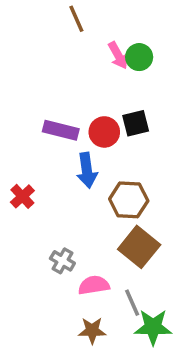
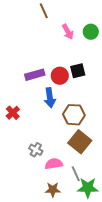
green circle: (139, 57) -> (91, 32), moved
purple rectangle: (61, 130) -> (35, 75), turned -30

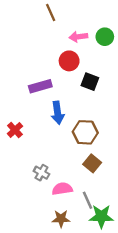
pink arrow: (68, 32) -> (78, 37), turned 112
black square: (78, 71) -> (90, 82), turned 35
red circle: (60, 76) -> (69, 61), moved
brown square: (80, 142) -> (92, 163), size x0.7

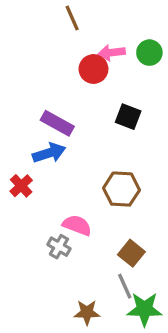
red circle: (69, 61) -> (93, 69), moved
purple rectangle: (40, 86) -> (57, 123), turned 45
blue arrow: (58, 113) -> (49, 153), moved, turned -100
brown square: (92, 163) -> (131, 253), moved
pink semicircle: (62, 189) -> (77, 225), moved, turned 30

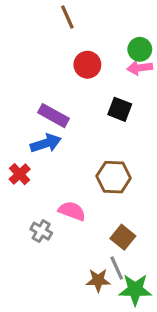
pink arrow: (112, 53) -> (140, 68), moved
gray cross: (59, 247) -> (41, 231), moved
brown star: (87, 312) -> (98, 280), moved

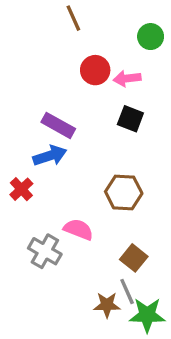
green circle: (140, 49) -> (151, 37), moved
pink arrow: (140, 68) -> (127, 78), moved
gray cross: (41, 231) -> (45, 251), size x1.4

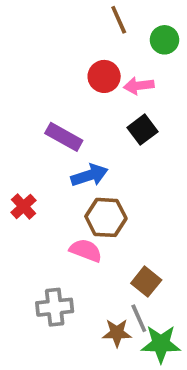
brown line: (73, 18) -> (119, 20), moved
black square: (130, 119) -> (143, 130), turned 32
blue arrow: (50, 156) -> (89, 175), moved
brown hexagon: (124, 193) -> (106, 217), moved
gray cross: (45, 251) -> (55, 307), moved, turned -36

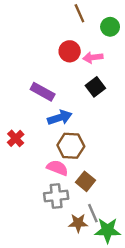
brown square: (146, 282) -> (86, 181), moved
gray cross: (55, 307) -> (56, 196), moved

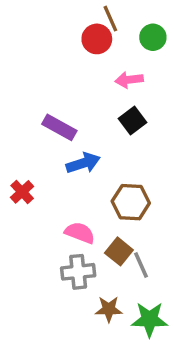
red circle: (70, 51) -> (97, 39), moved
brown hexagon: (71, 146) -> (131, 202), moved
gray line: (93, 213) -> (141, 265), moved

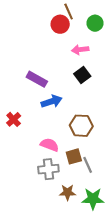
brown square: (119, 251) -> (74, 156), turned 35

